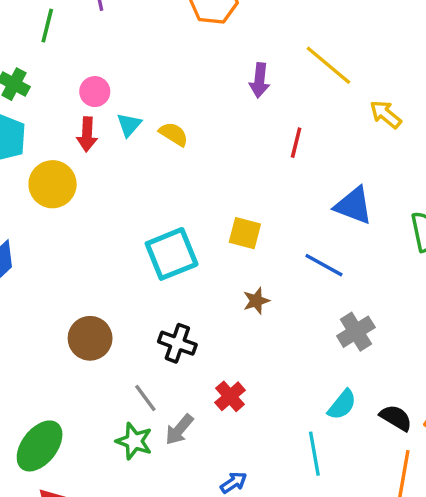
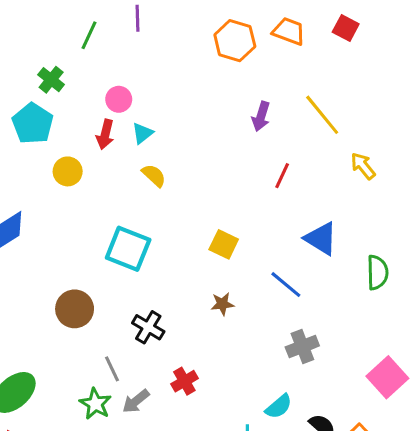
yellow semicircle: (174, 134) -> (154, 175), moved
yellow circle: (53, 184) -> (68, 171), size x0.7
cyan square: (172, 254) -> (128, 249), moved, turned 33

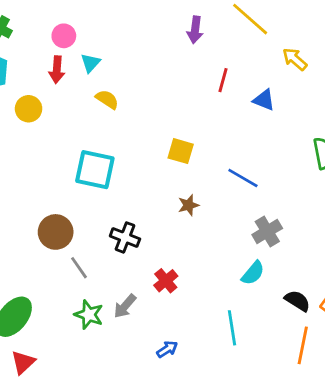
blue triangle: (321, 239) -> (264, 100), moved, size x0.7
gray line: (112, 369) -> (79, 268), moved
cyan semicircle: (279, 406) -> (253, 273), moved

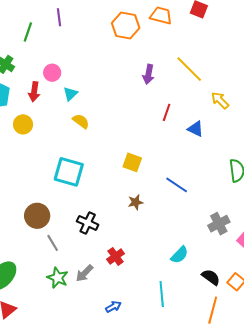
red arrow: (57, 70) -> (34, 92), moved
gray cross: (267, 231) -> (219, 224), moved

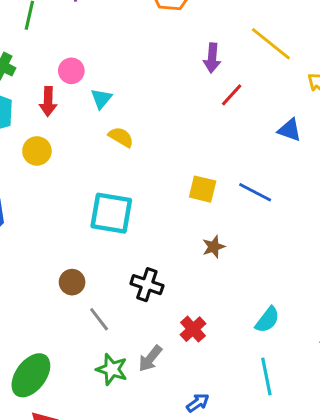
red line: (167, 112) -> (232, 95), moved, turned 30
blue line: (177, 185) -> (255, 192), moved
brown circle: (37, 216) -> (72, 282), size x0.7
cyan semicircle: (180, 255) -> (267, 320), moved

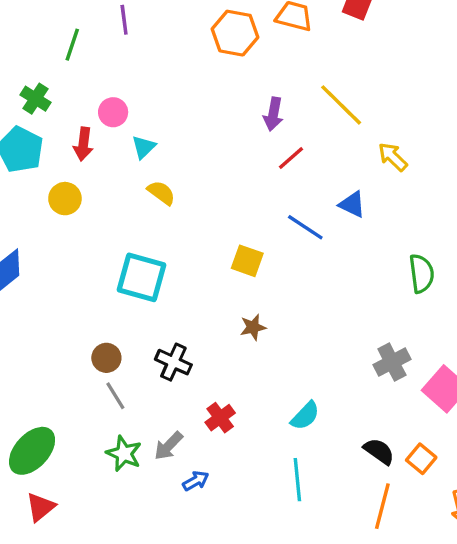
blue line: (255, 192) -> (305, 227), moved
brown circle: (72, 282) -> (106, 358), moved
blue arrow: (198, 403) -> (196, 481), moved

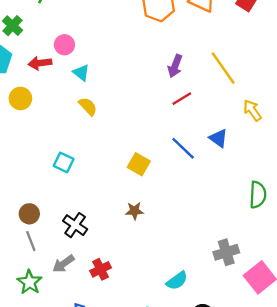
red arrow: (83, 144) -> (40, 63), turned 65
cyan triangle: (144, 147) -> (81, 73), turned -48
cyan square: (142, 277) -> (64, 162), size x0.6
cyan semicircle: (305, 416) -> (177, 281), moved
gray arrow: (168, 446) -> (63, 264), moved

